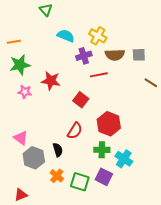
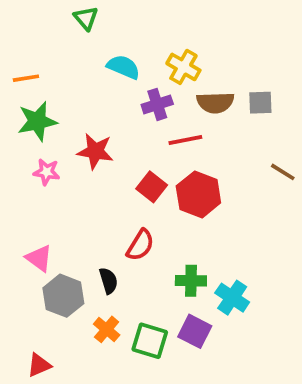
brown line: (151, 83) -> (283, 172), moved
red hexagon: (109, 124) -> (198, 194), moved

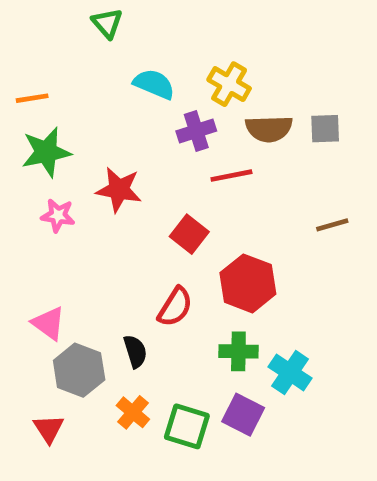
brown line: (283, 172) -> (332, 225), moved, turned -48
red hexagon: (198, 194) -> (248, 283), moved
red triangle: (39, 365) -> (49, 429), moved, turned -40

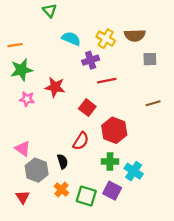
brown semicircle: (269, 129) -> (135, 35), moved

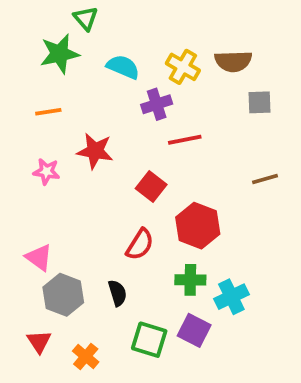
orange line: (15, 45) -> (48, 112), moved
green star: (22, 70) -> (60, 54), moved
black semicircle: (63, 162) -> (117, 293), moved
cyan cross: (134, 171) -> (231, 297), turned 30
orange cross: (61, 190) -> (86, 356), moved

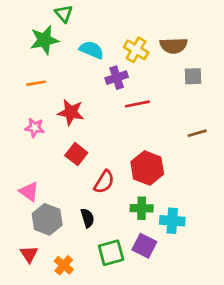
red square: (151, 186) -> (76, 154), moved
cyan cross: (231, 297) -> (172, 221), turned 30
green square: (149, 340) -> (111, 253), turned -32

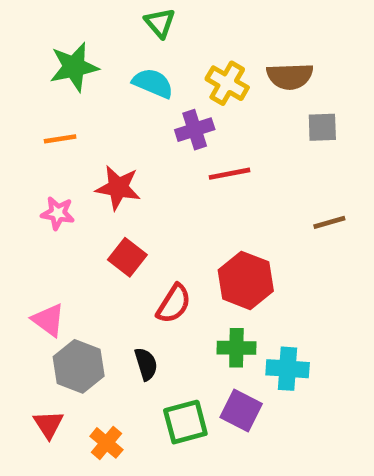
green triangle: (64, 14) -> (160, 23), moved

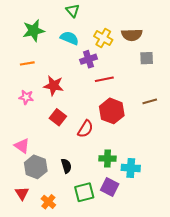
red hexagon: (246, 280) -> (112, 111), moved
red semicircle: (174, 304) -> (85, 129), moved

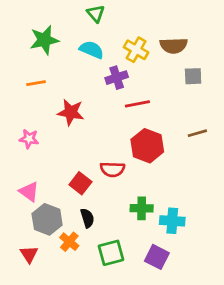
pink star: (26, 97) -> (29, 139), moved
red square: (58, 117) -> (80, 183), moved
red semicircle: (85, 129) -> (112, 169), turned 60
purple square: (110, 187) -> (157, 257), moved
orange cross: (48, 202) -> (69, 242), moved

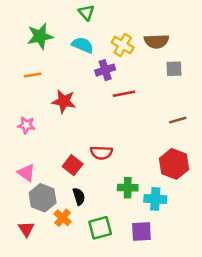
red hexagon: (147, 146) -> (174, 164), moved
purple square: (157, 257) -> (141, 232), turned -30

